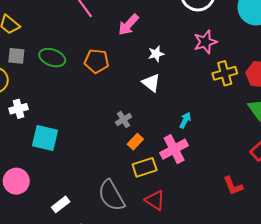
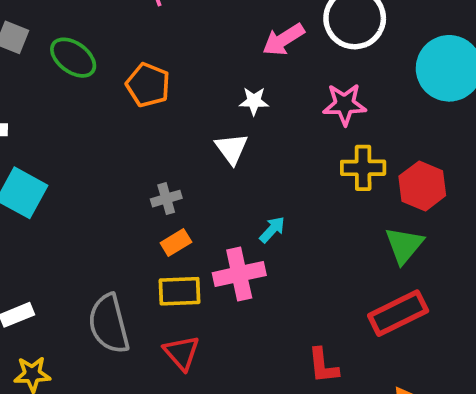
pink arrow: (128, 25) -> (283, 40), moved

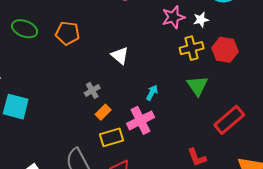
white star: (254, 101) -> (201, 20), moved
green triangle: (404, 245) -> (197, 86), moved

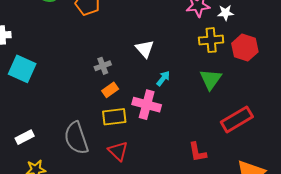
white triangle: (120, 56) -> (145, 49), moved
pink cross: (141, 120) -> (147, 105), turned 32

